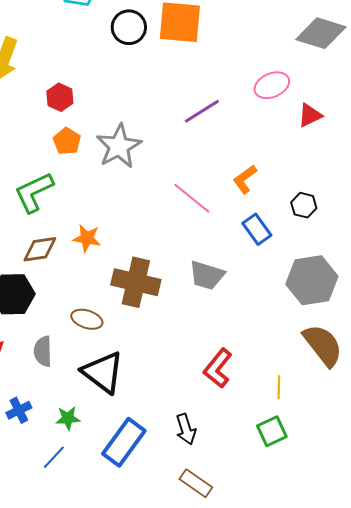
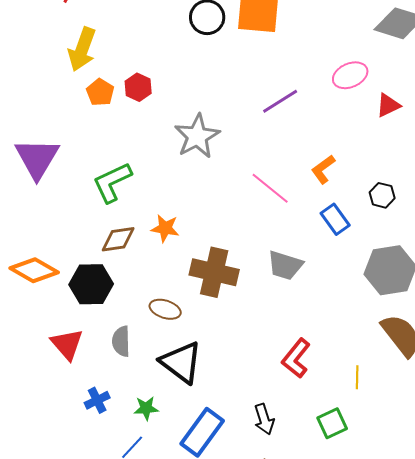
orange pentagon: (67, 141) -> (100, 92), moved
green square: (272, 431) -> (332, 423), moved

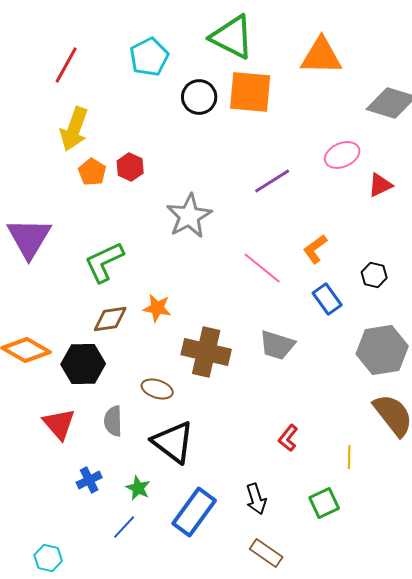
red L-shape: (296, 358) -> (288, 438), size x0.7
green star: (146, 408) -> (138, 488), turned 30

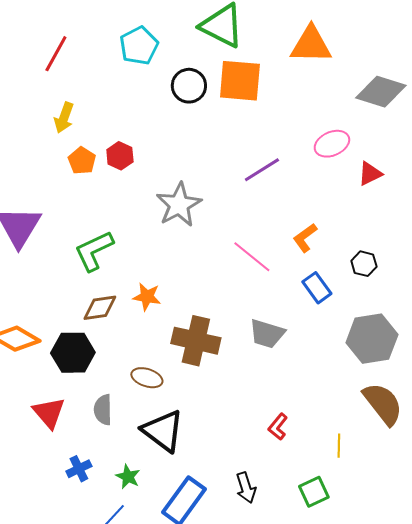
yellow arrow: (74, 129) -> (64, 118), size x0.7

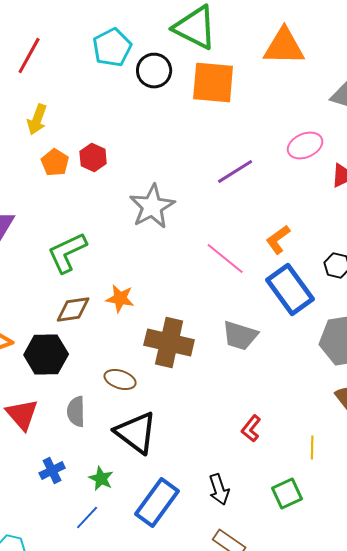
black circle: (189, 86) -> (154, 70), moved
blue rectangle: (317, 288) -> (290, 290), size x1.6

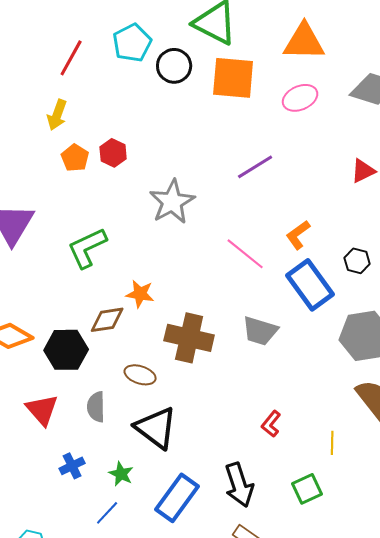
red line: (29, 56) -> (71, 58), moved
pink ellipse: (305, 146) -> (300, 98), moved
brown diamond: (73, 310) -> (107, 320), moved
black arrow: (219, 490) -> (239, 485), size x1.4

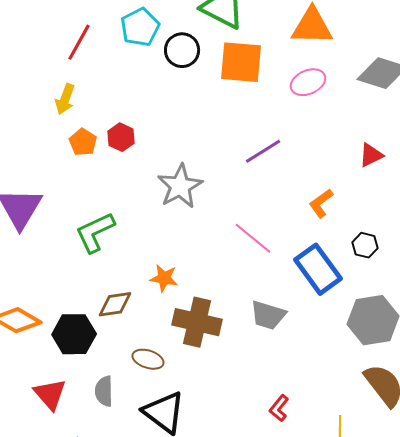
orange L-shape: (298, 235) -> (321, 203), moved
orange star: (140, 294) -> (164, 278), moved

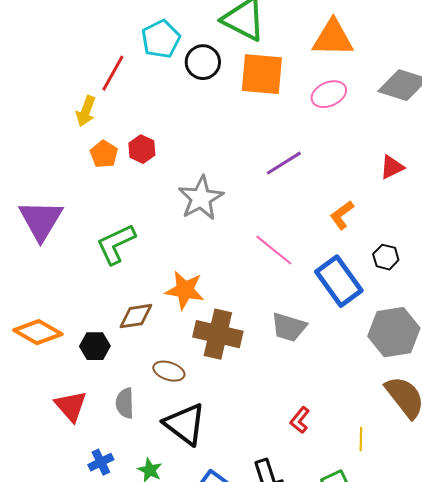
red line: (79, 42) -> (113, 73), moved
orange star: (164, 278) -> (185, 290), size x1.4
black hexagon: (74, 334) -> (95, 346), size x0.7

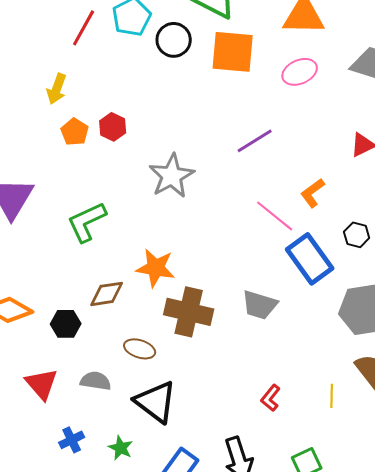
red line: (113, 73) -> (84, 28), moved
pink line: (274, 250) -> (275, 216), moved
gray semicircle: (125, 403) -> (96, 381), turned 100
yellow line: (361, 439) -> (332, 396), moved

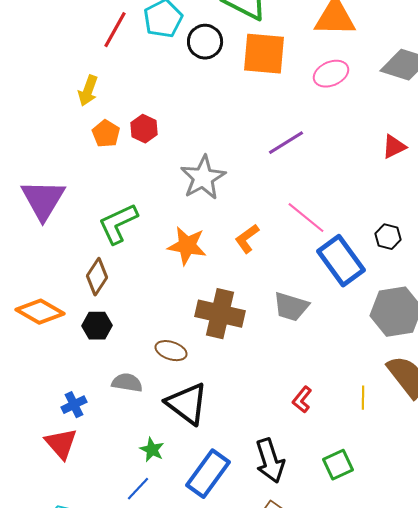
orange L-shape: (313, 193) -> (247, 239), moved
orange star: (156, 268) -> (187, 246), moved
brown diamond: (107, 294) -> (97, 277), moved, turned -48
red triangle: (42, 384) -> (61, 444), moved
blue cross: (72, 440) -> (74, 405), moved

